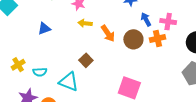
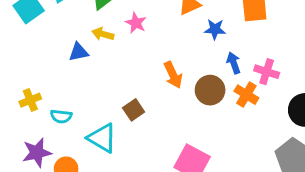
yellow arrow: (85, 23) -> (103, 34), moved
orange cross: (157, 38) -> (246, 95), turned 35

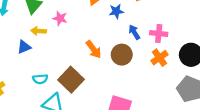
orange cross: (246, 95) -> (159, 58), moved, turned 35
brown square: (134, 110) -> (71, 80), size x1.6
cyan semicircle: (61, 116) -> (40, 79), moved

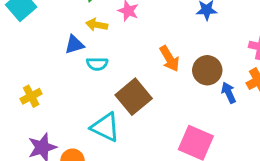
blue arrow: (134, 32) -> (229, 93), moved
cyan semicircle: (40, 79) -> (97, 64), moved

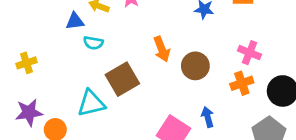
blue arrow: (229, 93) -> (208, 117), moved
cyan triangle: (105, 127) -> (91, 103), turned -48

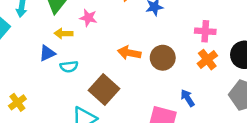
orange arrow: (162, 49) -> (129, 53), turned 140

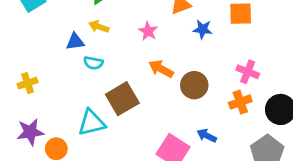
pink star: (88, 18) -> (148, 31), moved
blue arrow: (188, 98) -> (207, 136), turned -48

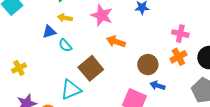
pink star: (148, 31) -> (102, 15), size x1.5
cyan semicircle: (93, 63) -> (65, 45), turned 48
brown circle: (194, 85) -> (148, 65), moved

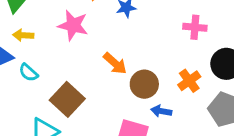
pink cross: (180, 34) -> (195, 27), moved
orange arrow: (116, 42) -> (115, 63), moved, turned -150
orange cross: (178, 57) -> (189, 81), moved

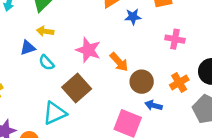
pink star: (73, 25) -> (88, 50), moved
pink cross: (195, 27) -> (175, 39), moved

